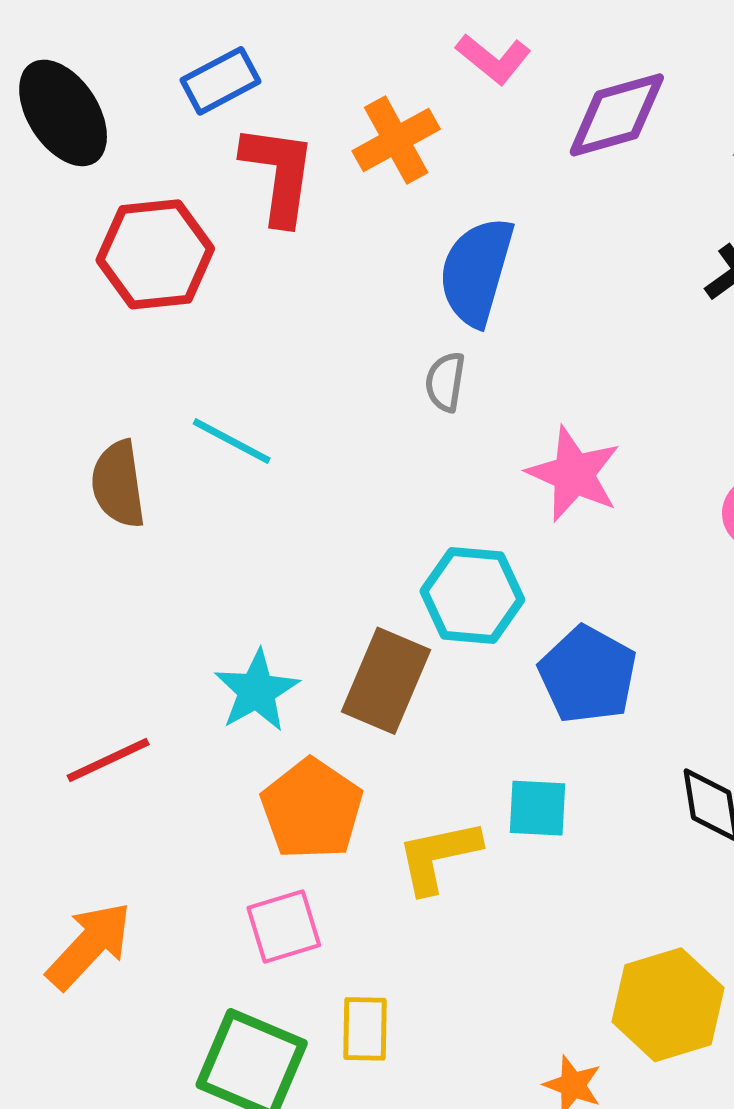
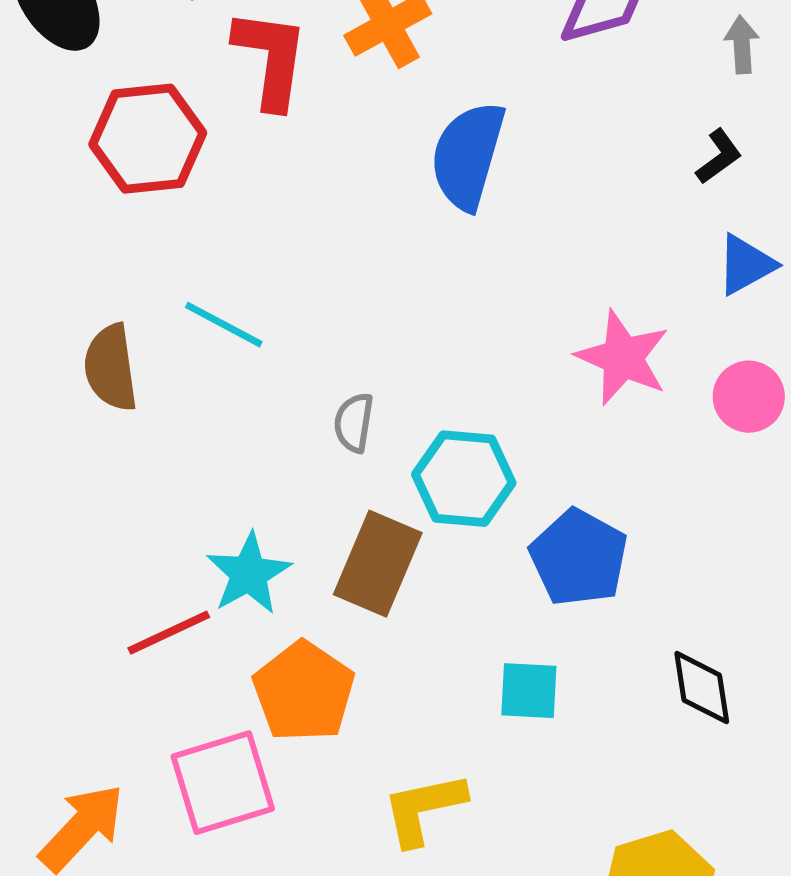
gray semicircle: (445, 382) -> (354, 423), moved
pink star: (574, 474) -> (623, 358), moved
red line: (108, 760) -> (169, 633), moved
yellow L-shape: (438, 856) -> (424, 809), moved
pink square: (284, 927) -> (223, 783), moved, size x1.4

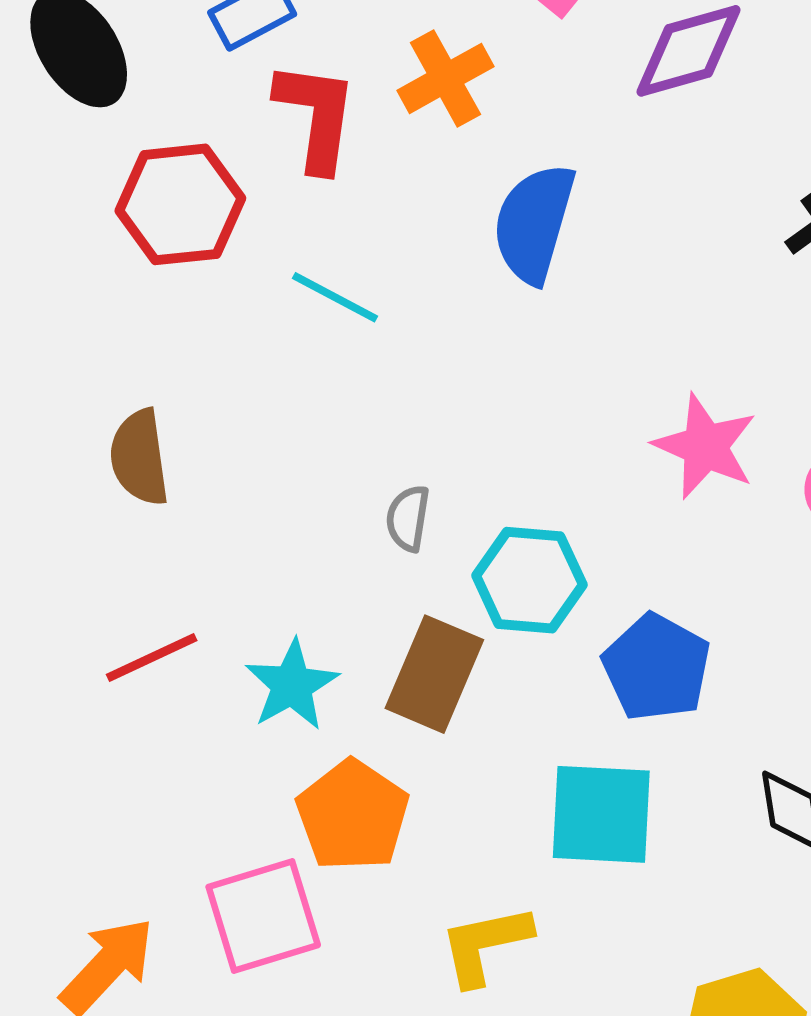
cyan line: (224, 325) -> (335, 297), moved
red line: (169, 633) -> (152, 657), moved
cyan square: (529, 691) -> (601, 814), size x1.6

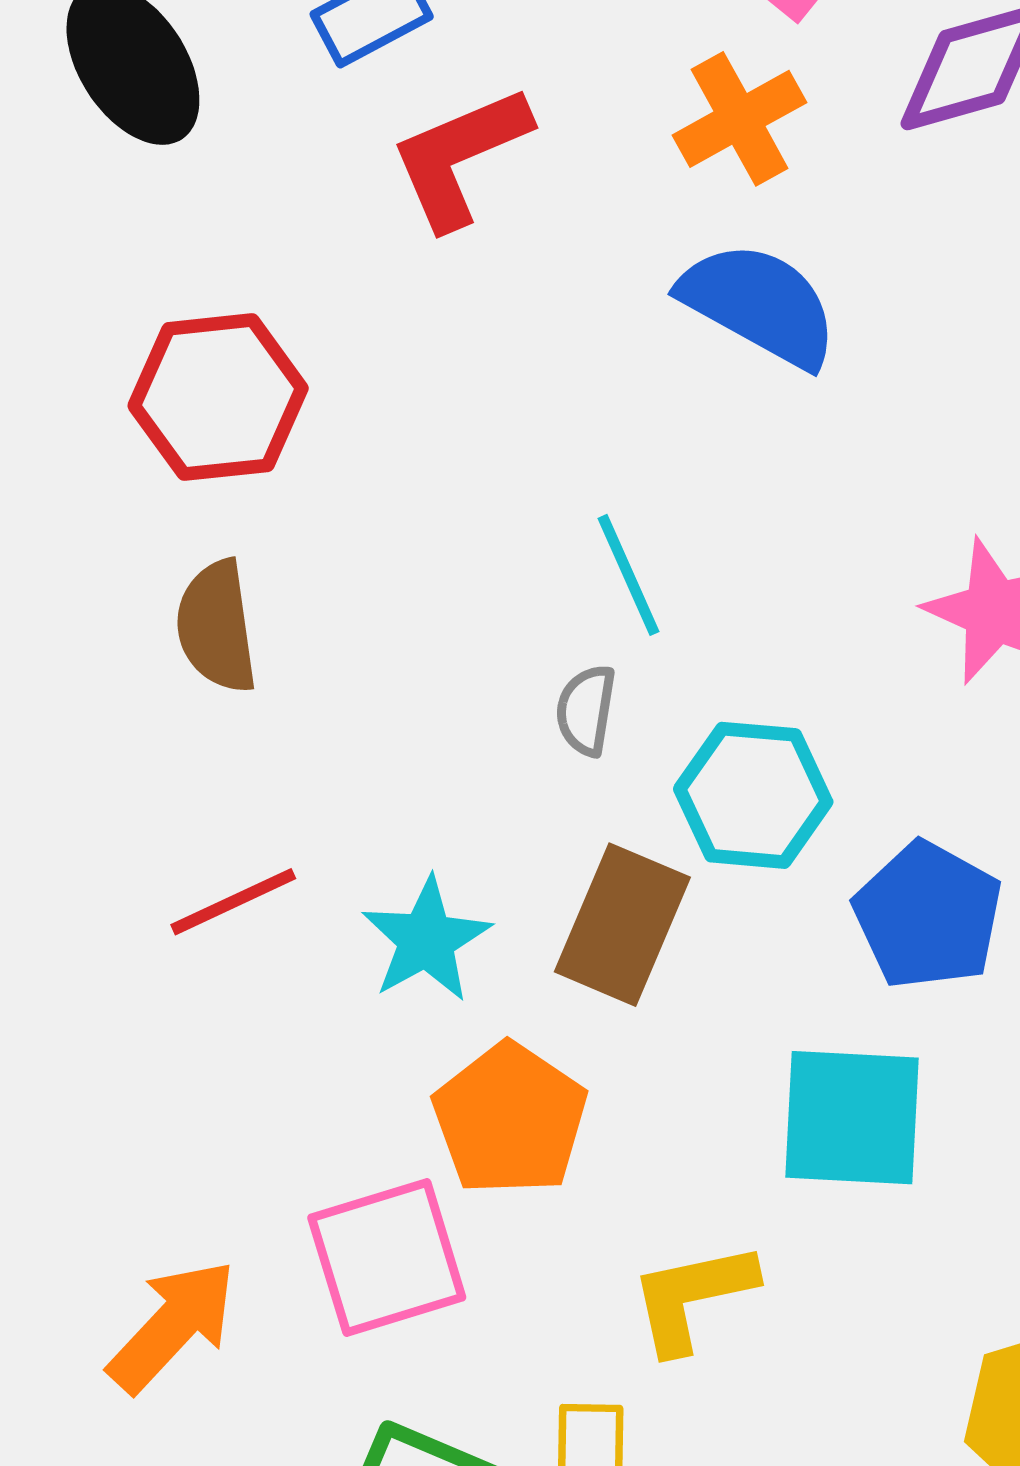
orange cross: (445, 78) -> (740, 119), moved
red L-shape: (316, 116) -> (460, 157), turned -121
red hexagon: (180, 204) -> (218, 397), moved
blue semicircle: (534, 223) -> (759, 304), turned 103
cyan line: (335, 297) -> (629, 575), moved, turned 38

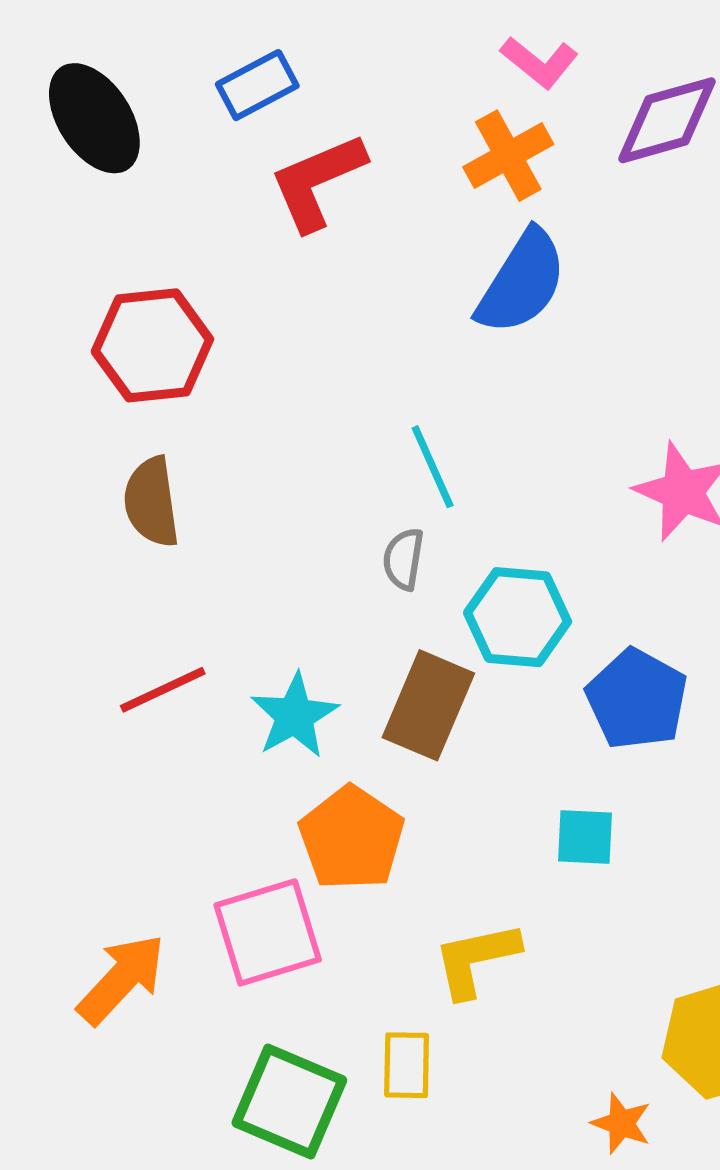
blue semicircle: (759, 304) -> (522, 282), turned 93
cyan square: (852, 1118) -> (585, 837), size x0.6

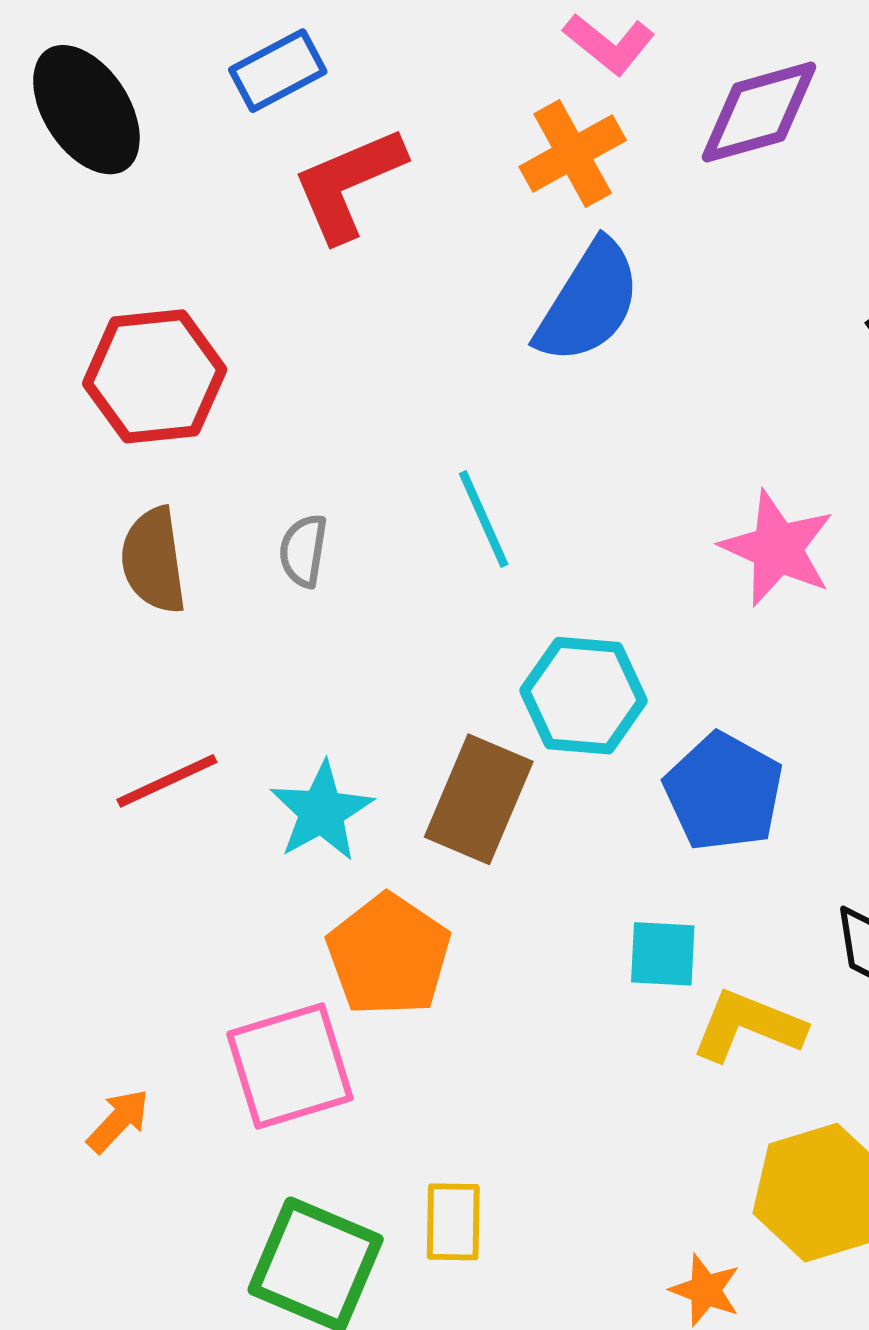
gray semicircle: (403, 559) -> (303, 551), moved
yellow L-shape: (476, 959) -> (748, 1026), moved, turned 34
orange arrow: (121, 979) -> (118, 1121), size x0.6

